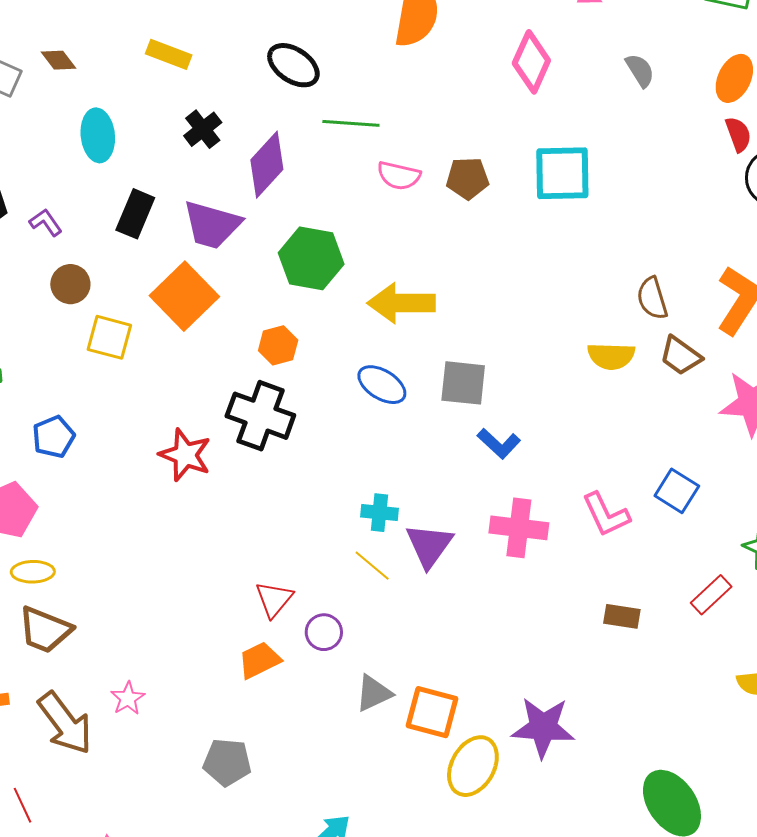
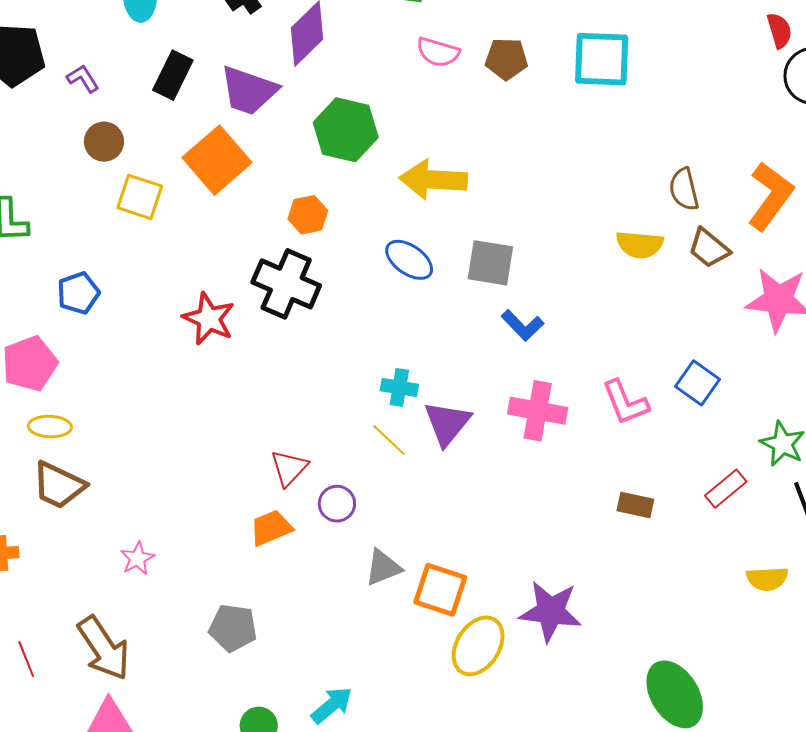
brown arrow: (65, 723) -> (104, 648), moved

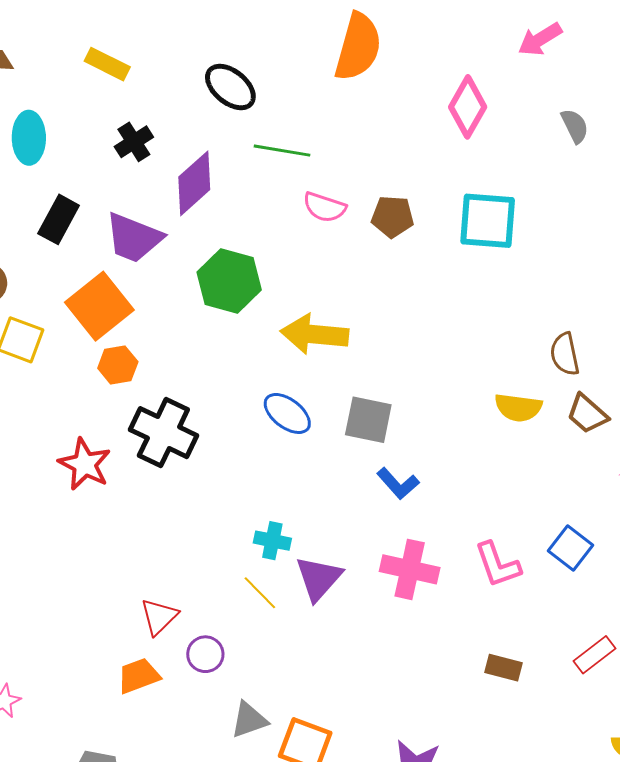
orange hexagon: (308, 215) -> (118, 365), moved

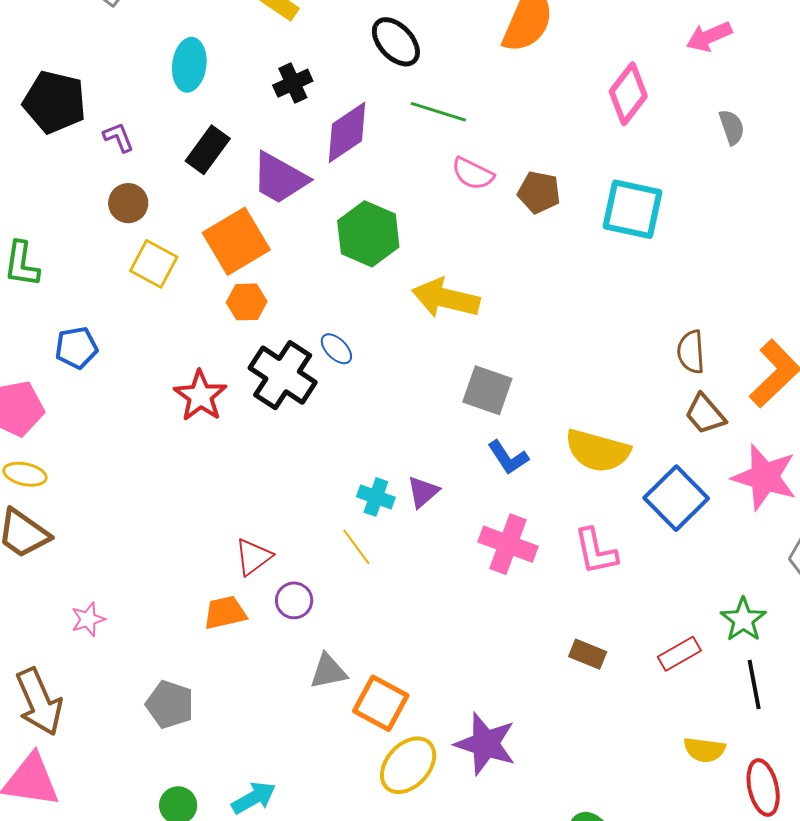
yellow semicircle: (518, 407) -> (598, 451), moved, size x1.4
blue ellipse: (287, 413) -> (336, 349), moved, size x0.7
blue square: (570, 548) -> (676, 498), moved, size x1.4
purple triangle: (319, 578) -> (423, 492), moved, size x0.7

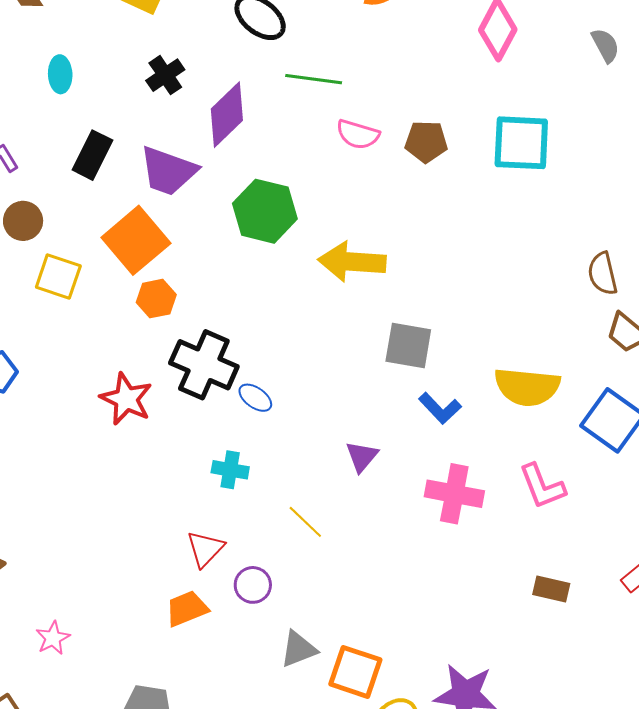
cyan ellipse: (189, 65) -> (60, 74), size x0.7
blue ellipse: (336, 349) -> (255, 398), moved
cyan cross: (376, 497) -> (230, 470), moved

